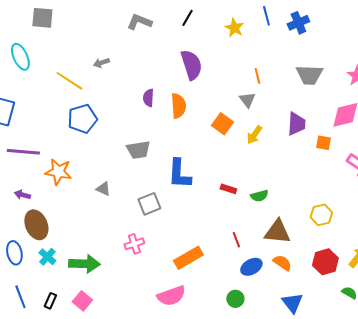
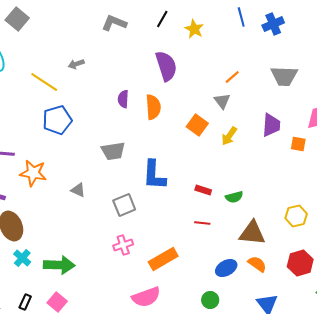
gray square: (42, 18) -> (17, 19), turned 35
yellow star: (234, 28) -> (194, 29), moved
orange line: (257, 76) -> (232, 77), turned 63
red line: (236, 240) -> (202, 223), moved, turned -63
pink cross: (134, 244) -> (123, 245), moved

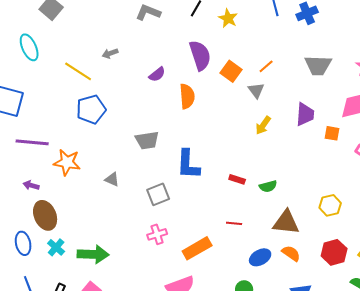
purple semicircle: (123, 99) -> (157, 74), moved, turned -132
orange square: (197, 125) -> (231, 71), moved
red line: (202, 223) -> (234, 223), moved

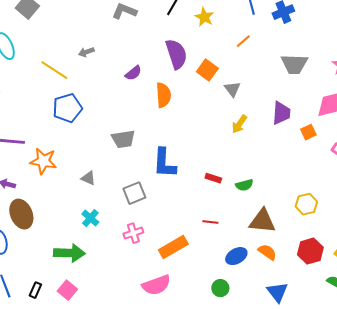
orange line: (266, 66) -> (243, 41), moved
orange square: (332, 133) -> (308, 132), turned -35
cyan cross: (56, 247) -> (90, 218), moved

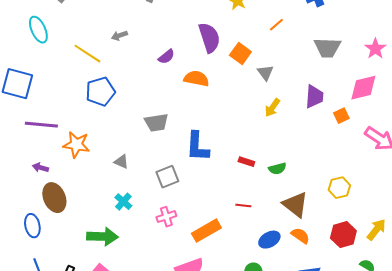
orange semicircle: (163, 95) -> (196, 79), turned -75
brown triangle: (262, 221) -> (295, 205), turned 32

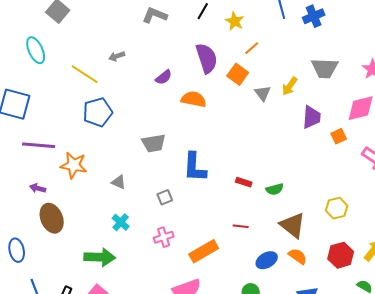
orange line: (276, 25) -> (252, 48), moved
yellow arrow: (272, 108) -> (290, 86), moved
gray square: (167, 177) -> (165, 197), size x0.7
blue ellipse: (32, 226) -> (17, 250), moved

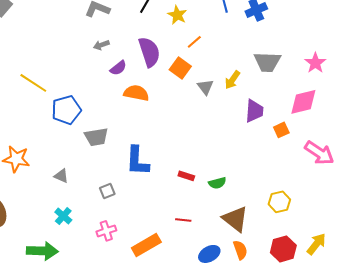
gray arrow: (117, 56) -> (101, 45), moved
yellow line: (85, 74) -> (33, 83), moved
purple semicircle: (164, 77) -> (118, 68), moved
blue pentagon: (98, 112) -> (66, 110), moved
orange semicircle: (298, 256) -> (240, 250), turned 36

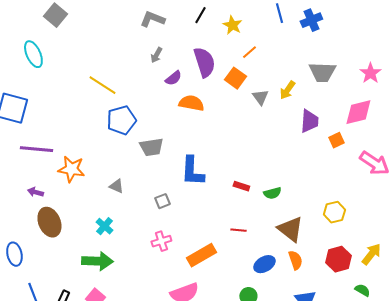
gray arrow: (101, 45) -> (156, 55), turned -42
yellow line: (33, 83) -> (102, 85), moved
cyan cross: (63, 216) -> (104, 226), moved

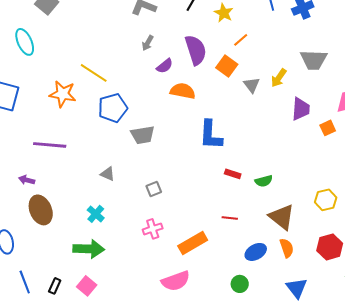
purple line: (36, 149) -> (50, 145), moved
orange star: (71, 169) -> (63, 94), moved
blue L-shape: (192, 171) -> (211, 135), moved

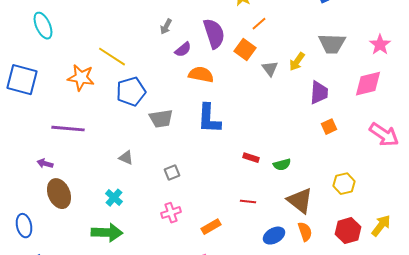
orange square: (328, 128) -> (329, 127), moved
blue L-shape: (211, 135) -> (209, 119), moved
orange rectangle: (193, 243) -> (211, 227), size x0.7

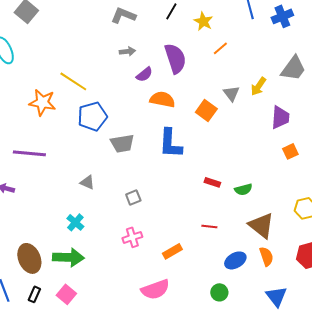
gray arrow: (166, 27) -> (127, 51), turned -126
gray trapezoid: (332, 44) -> (293, 68), turned -56
orange square: (245, 50) -> (206, 110), moved
brown ellipse: (59, 194) -> (29, 258), moved

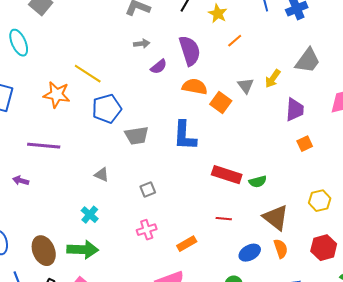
orange semicircle: (162, 99) -> (195, 87), moved
red rectangle: (212, 182) -> (227, 175), size x1.8

